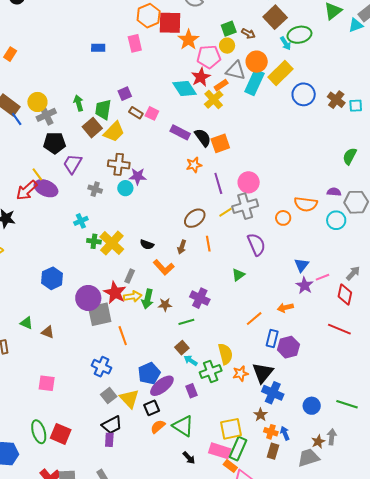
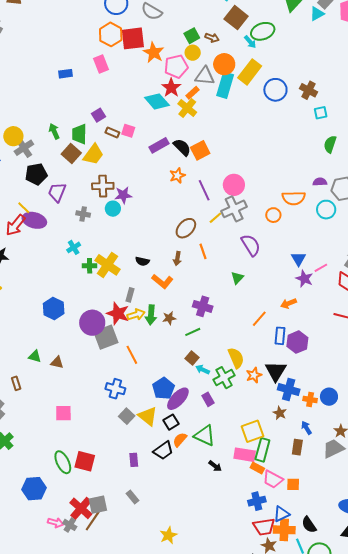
cyan square: (356, 106) -> (321, 113), moved
purple rectangle: (180, 132) -> (159, 145), turned -48
black trapezoid: (112, 425) -> (163, 450), moved
orange cross: (271, 432) -> (310, 400), moved

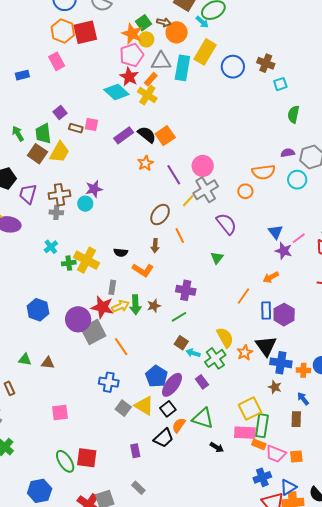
orange star: (154, 52) -> (132, 34), moved
orange circle: (224, 64) -> (177, 32), moved
brown cross: (103, 186) -> (59, 195), moved

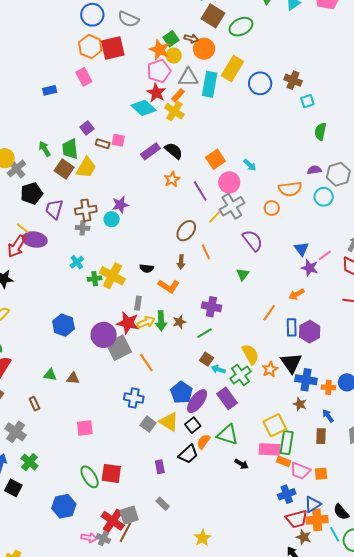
cyan arrow: (202, 22) -> (250, 165), moved
orange square: (165, 136) -> (215, 159), moved
purple rectangle: (202, 382) -> (227, 398), size x1.5

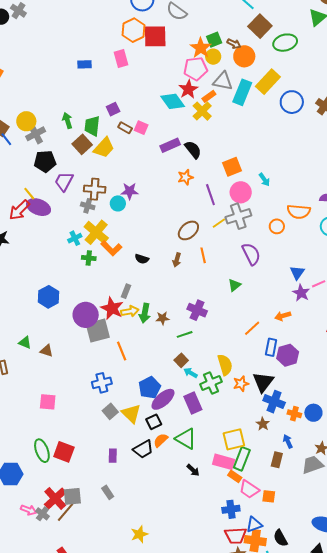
yellow cross: (112, 276) -> (96, 232), moved
orange L-shape: (169, 286) -> (111, 248), moved
blue cross: (134, 398) -> (102, 383), turned -36

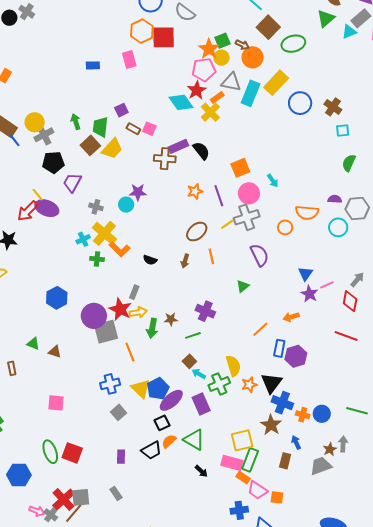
orange star: (185, 177) -> (195, 191), moved
brown cross: (95, 189) -> (165, 159), moved
green arrow: (145, 313) -> (152, 328), moved
yellow triangle: (131, 414) -> (141, 389), moved
brown star: (263, 424) -> (271, 425), size x1.5

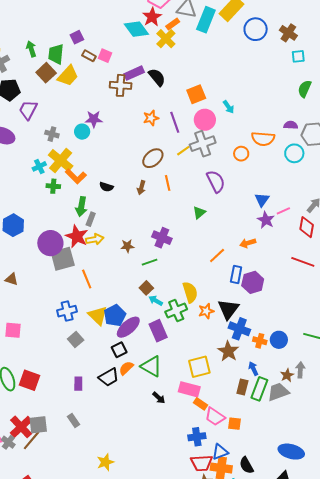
green arrow: (152, 328) -> (81, 207), moved
green rectangle: (250, 460) -> (259, 389), moved

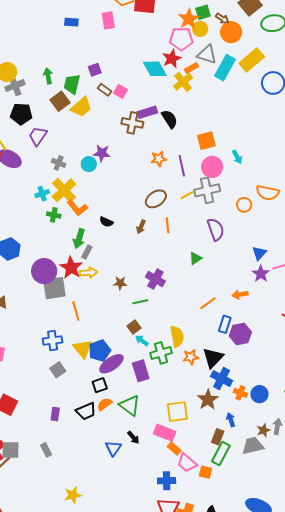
green rectangle: (259, 389) -> (221, 453), moved
blue triangle: (220, 452) -> (113, 448), moved, turned -42

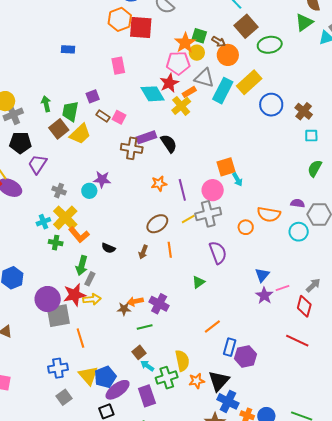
green square: (203, 12) -> (199, 36), turned 35
pink rectangle: (108, 20) -> (118, 66), moved
orange square: (206, 141) -> (226, 167), moved
red star: (71, 268) -> (74, 295), turned 30
orange arrow: (240, 294) -> (135, 301), moved

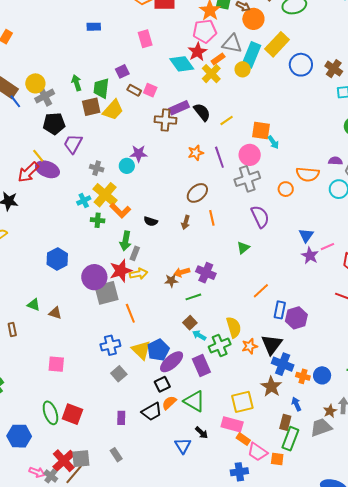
yellow circle: (197, 53) -> (243, 69), moved
brown square: (59, 129) -> (91, 107), turned 30
orange square: (226, 167) -> (261, 131), turned 30
yellow line: (188, 219) -> (227, 121), moved

